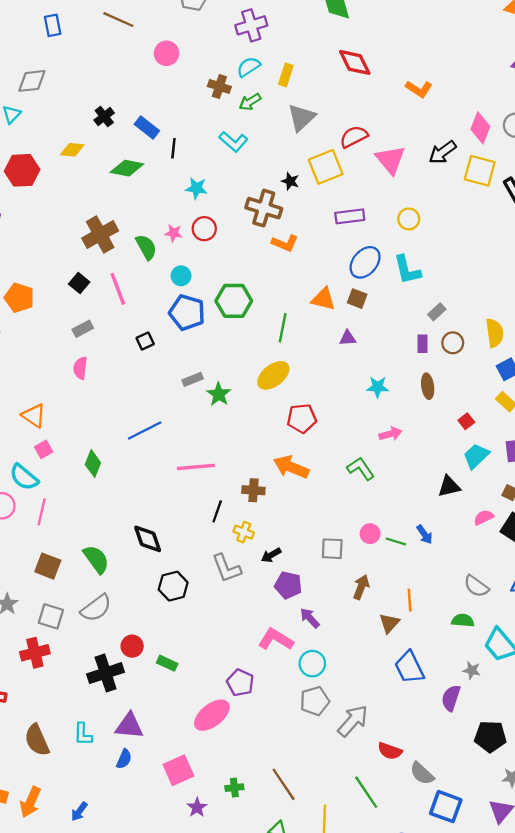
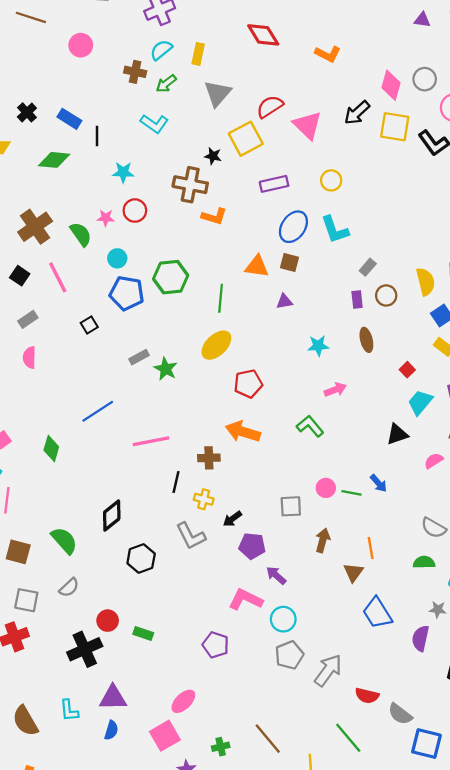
black diamond: (148, 539) -> (112, 516), turned 76
gray semicircle: (96, 608) -> (69, 587), size x0.7
pink ellipse: (212, 715) -> (183, 701), moved, size x0.7

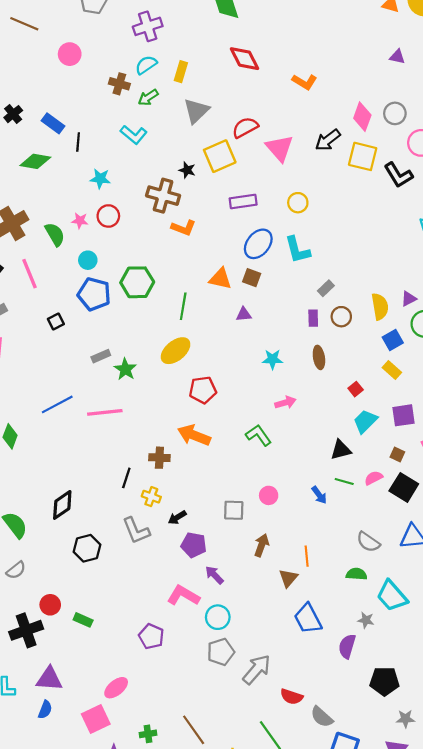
pink line: (151, 441) -> (105, 412), moved
green line: (351, 493) -> (344, 481), moved

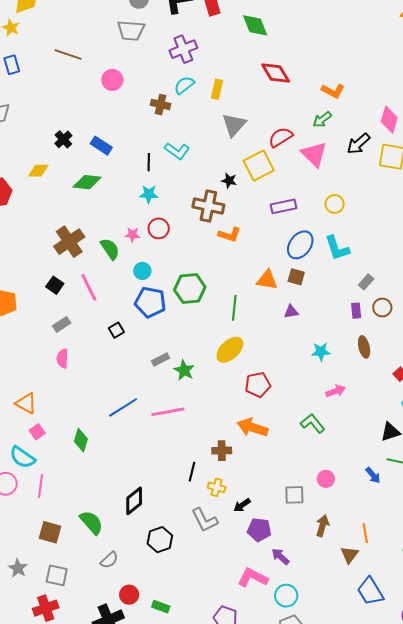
green arrow: (148, 97) -> (322, 120), moved
black line: (78, 142) -> (149, 162), moved
gray semicircle: (16, 570) -> (109, 560), moved

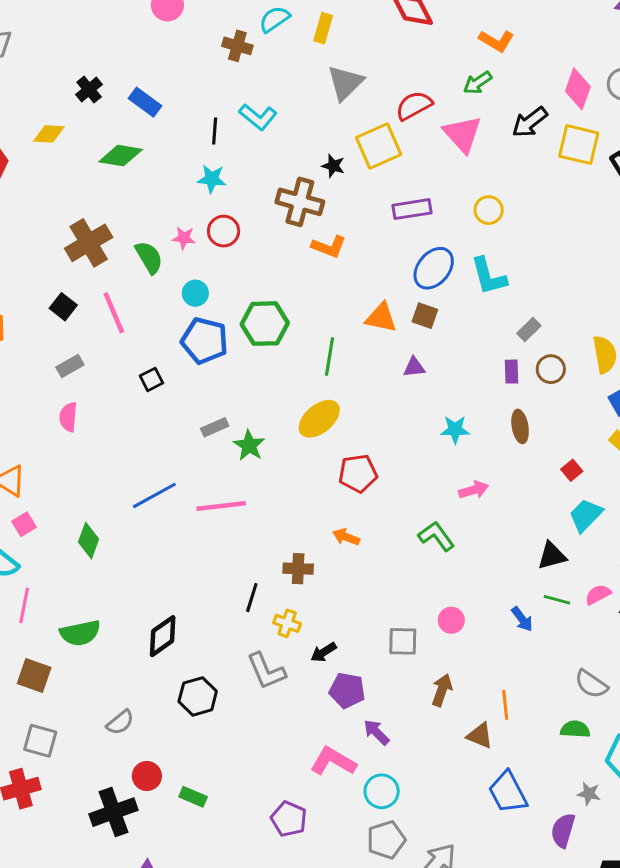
orange arrow: (252, 427) -> (346, 537), size x0.6
green semicircle: (91, 522) -> (80, 633), moved, turned 116
brown triangle: (350, 555) -> (480, 736), turned -48

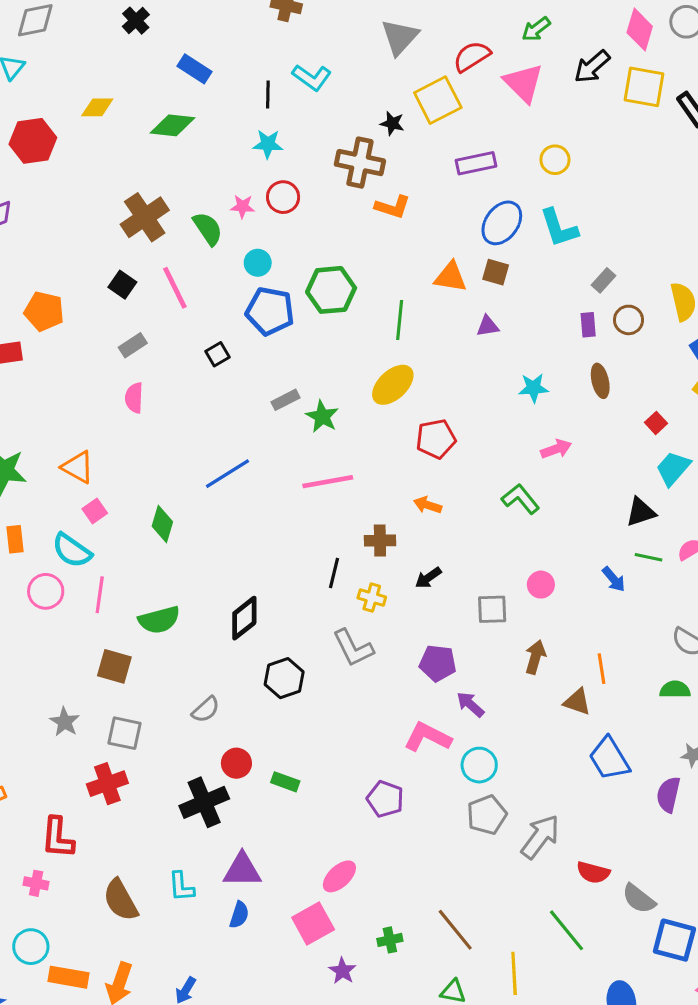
black cross: (89, 89) -> (136, 21), moved
pink line: (221, 506) -> (328, 482), moved
black arrow: (324, 652) -> (428, 578), moved

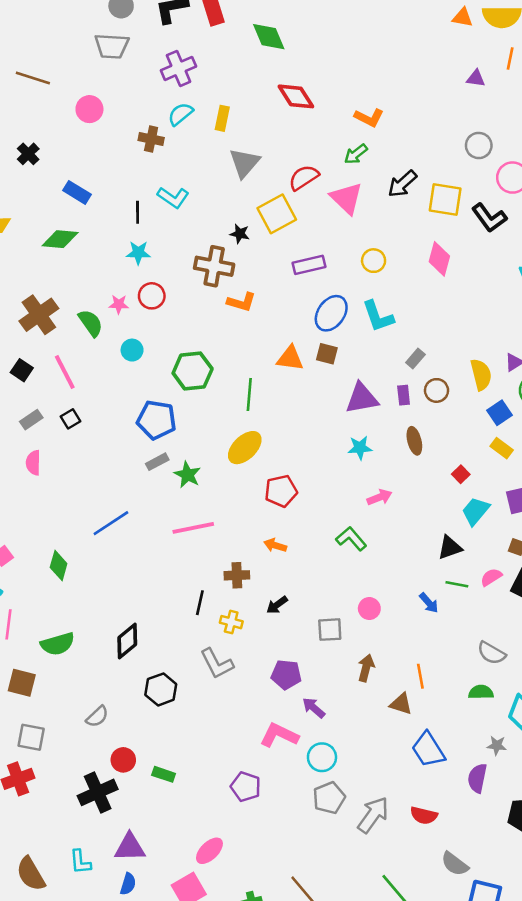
pink diamond: (640, 30) -> (439, 259), moved
blue pentagon: (270, 311) -> (157, 420), moved
purple triangle: (488, 326) -> (362, 398), moved, size x1.8
black square: (218, 354) -> (70, 419), moved
red semicircle: (593, 872) -> (424, 815), moved

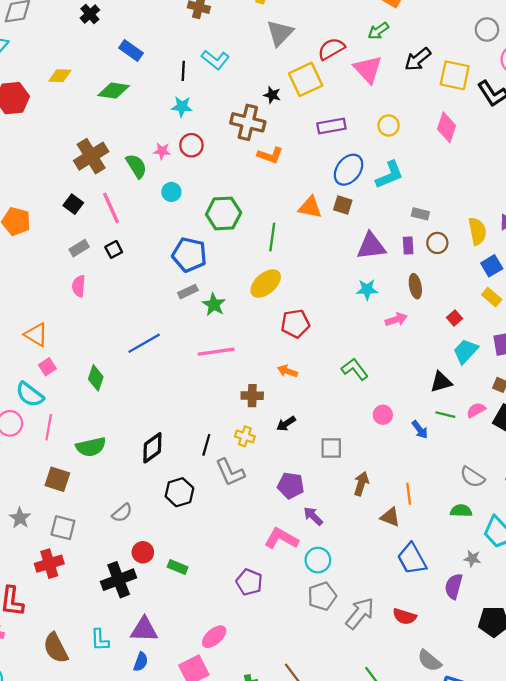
cyan L-shape: (378, 316) -> (390, 175), turned -96
gray rectangle: (415, 359) -> (420, 214), turned 60
pink arrow: (380, 497) -> (396, 320), moved
black line: (200, 603) -> (206, 445), moved
pink circle: (369, 609) -> (383, 415), moved

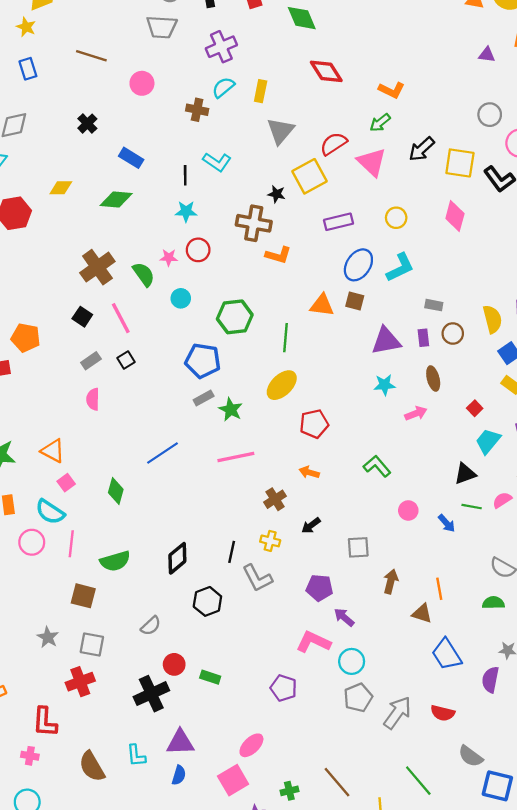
brown cross: (252, 396) -> (275, 499), turned -30

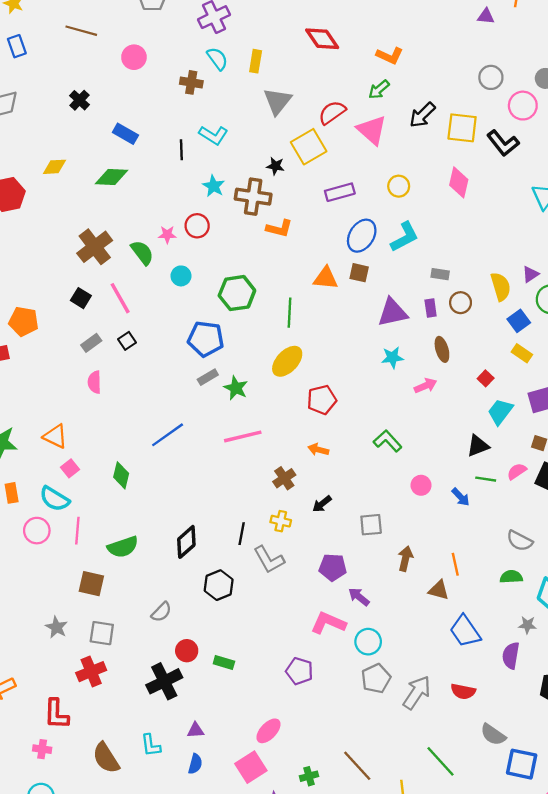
cyan semicircle: (223, 87) -> (217, 59), turned 95
cyan star: (186, 211) -> (214, 186), moved, turned 30
purple triangle: (180, 742) -> (196, 730), size x0.6

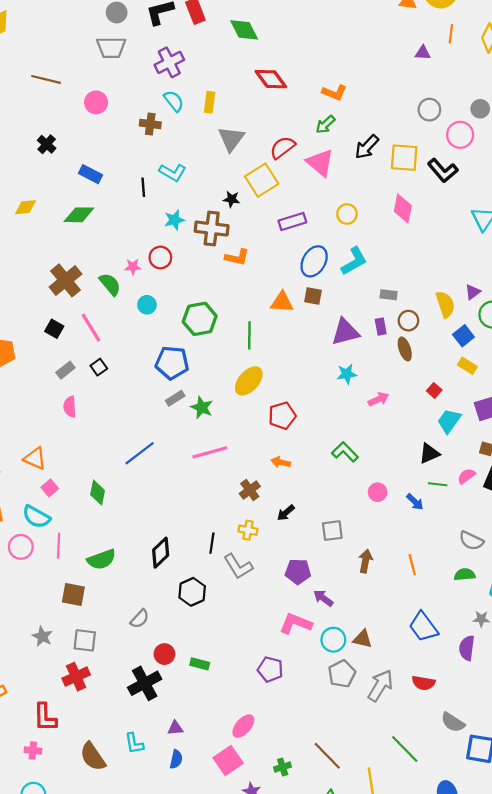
cyan star: (214, 186) -> (174, 220), turned 30
brown ellipse: (442, 349) -> (405, 349), moved
brown triangle: (439, 590) -> (362, 639), moved

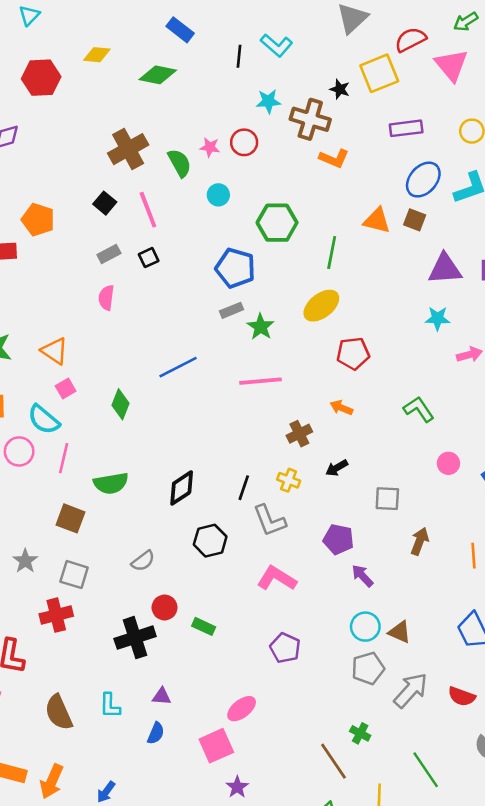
pink L-shape: (296, 624) -> (277, 578), moved
green cross: (283, 767) -> (360, 733), moved, turned 35

